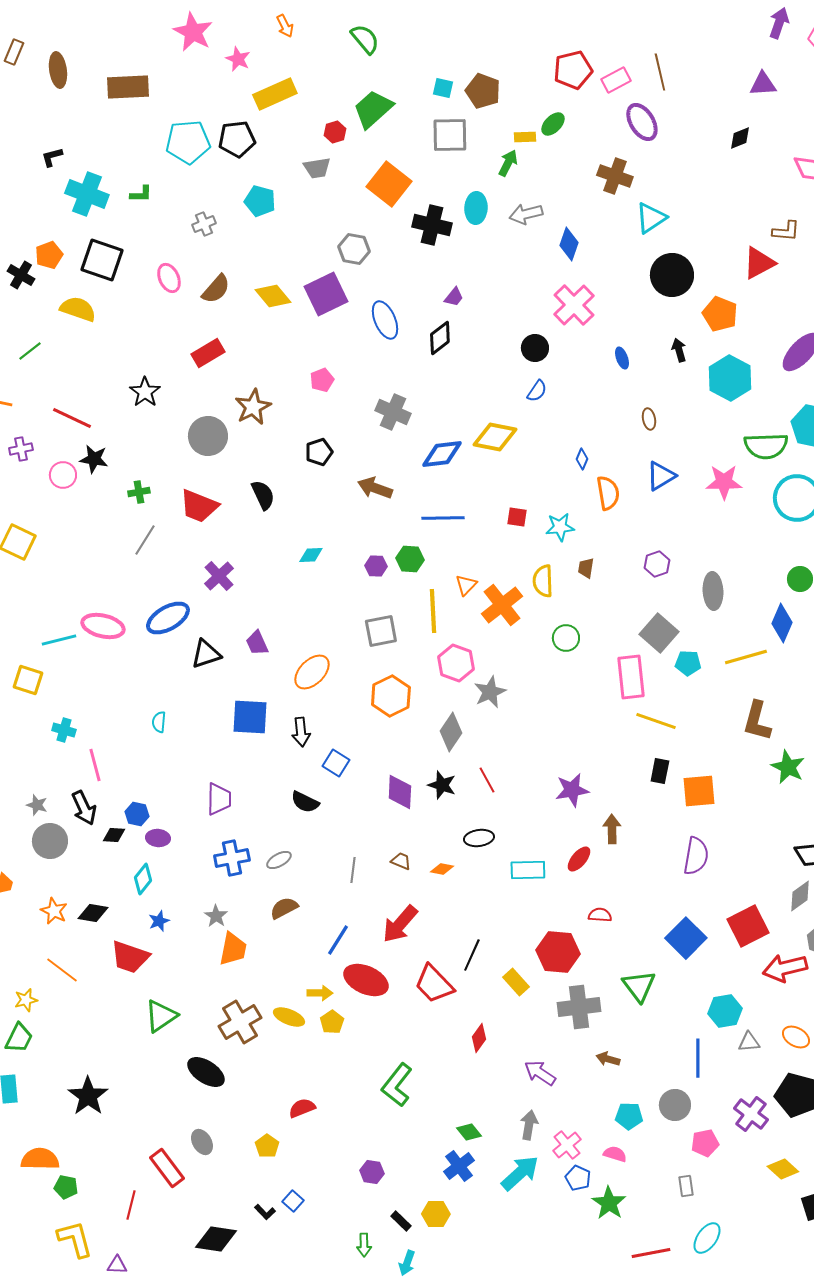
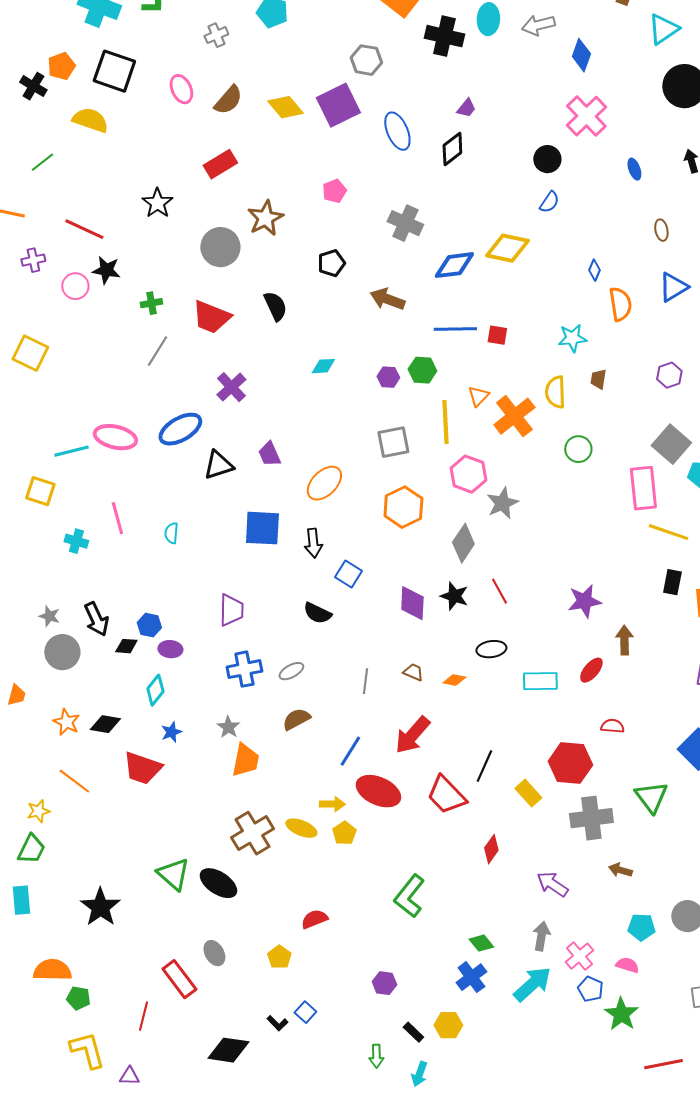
red square: (517, 517) -> (497, 335), moved
pink line: (95, 765) -> (117, 518), moved
green triangle: (161, 1016) -> (173, 874), moved, turned -45

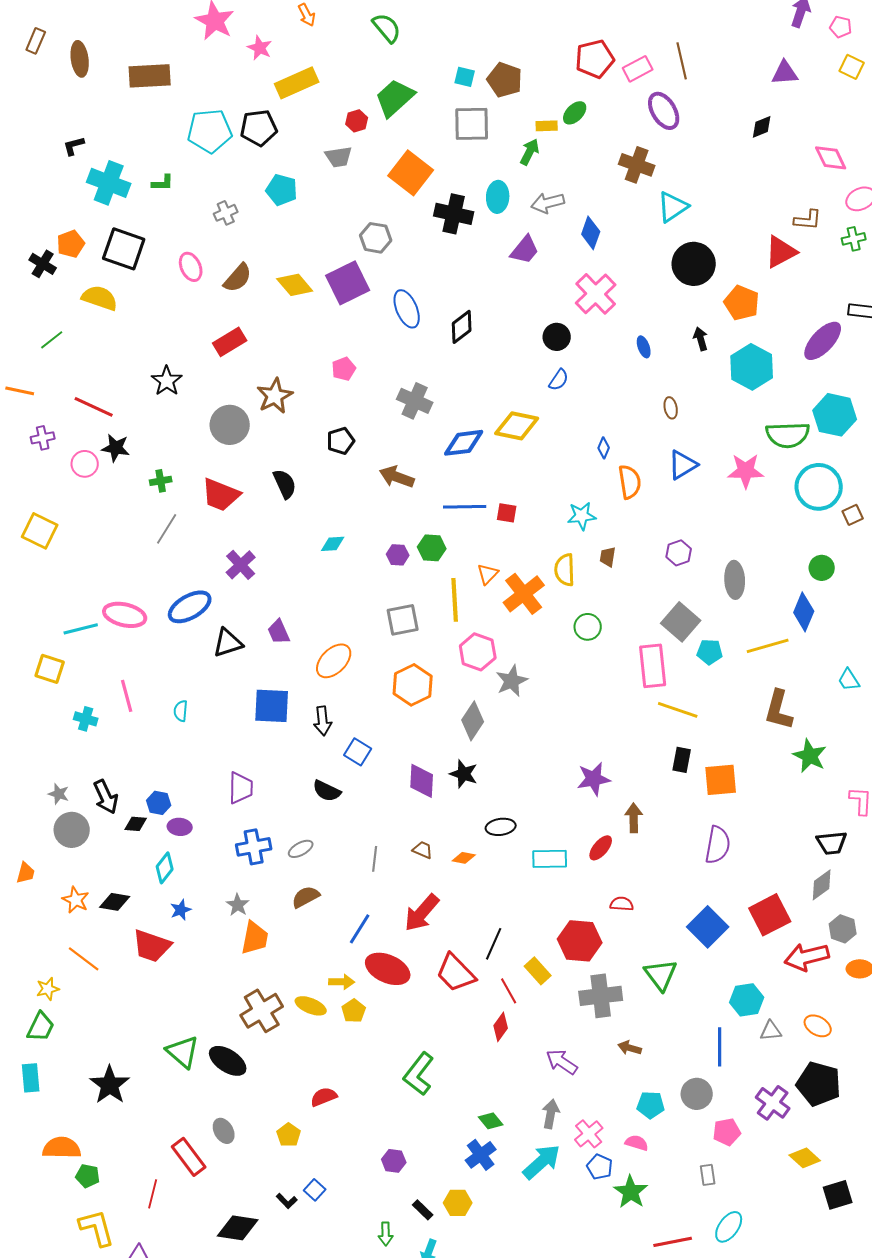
purple trapezoid: (466, 108) -> (525, 250), moved, size x1.5
red line: (499, 591) -> (509, 991), moved

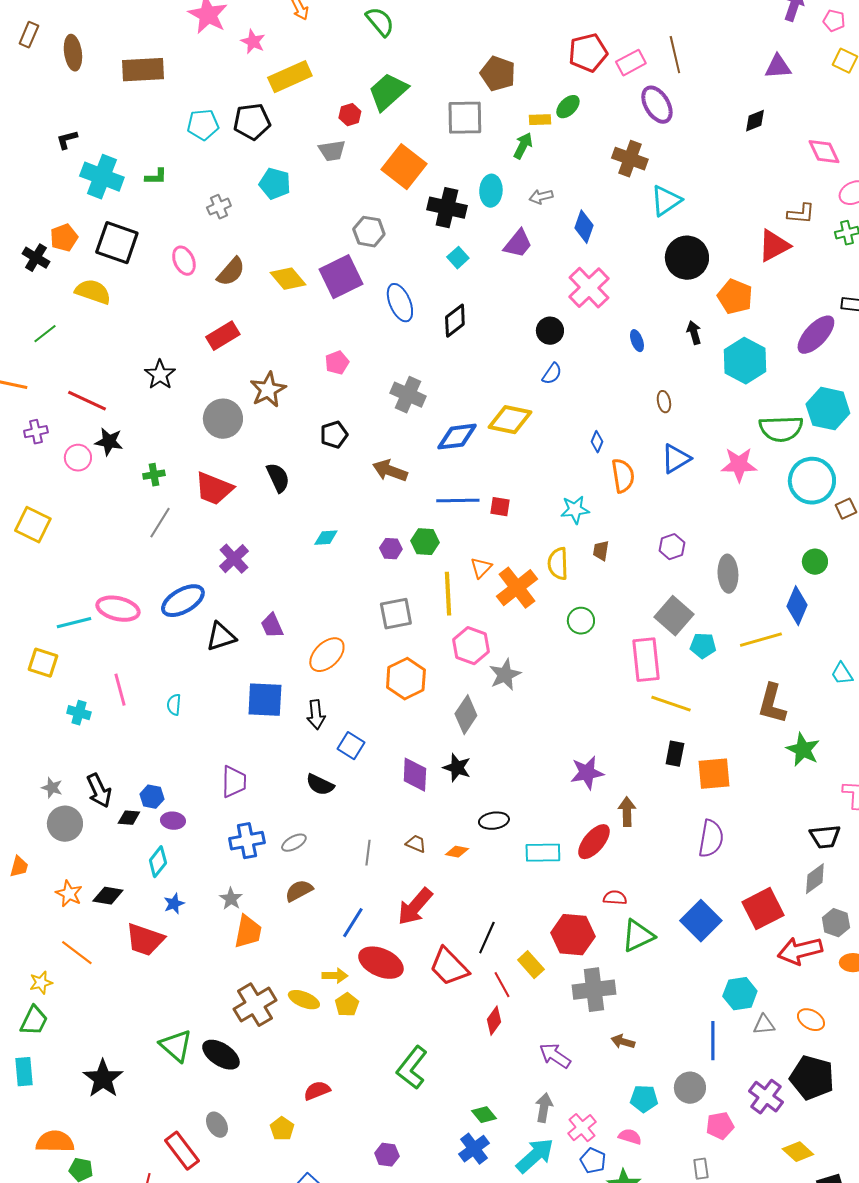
cyan square: (465, 77) -> (458, 258), moved, turned 35
cyan pentagon: (210, 131) -> (203, 125), size x0.7
gray arrow: (548, 203) -> (541, 197), size x0.7
red ellipse: (601, 848) -> (594, 842), size x1.4
green triangle: (661, 975) -> (638, 936), moved, turned 42

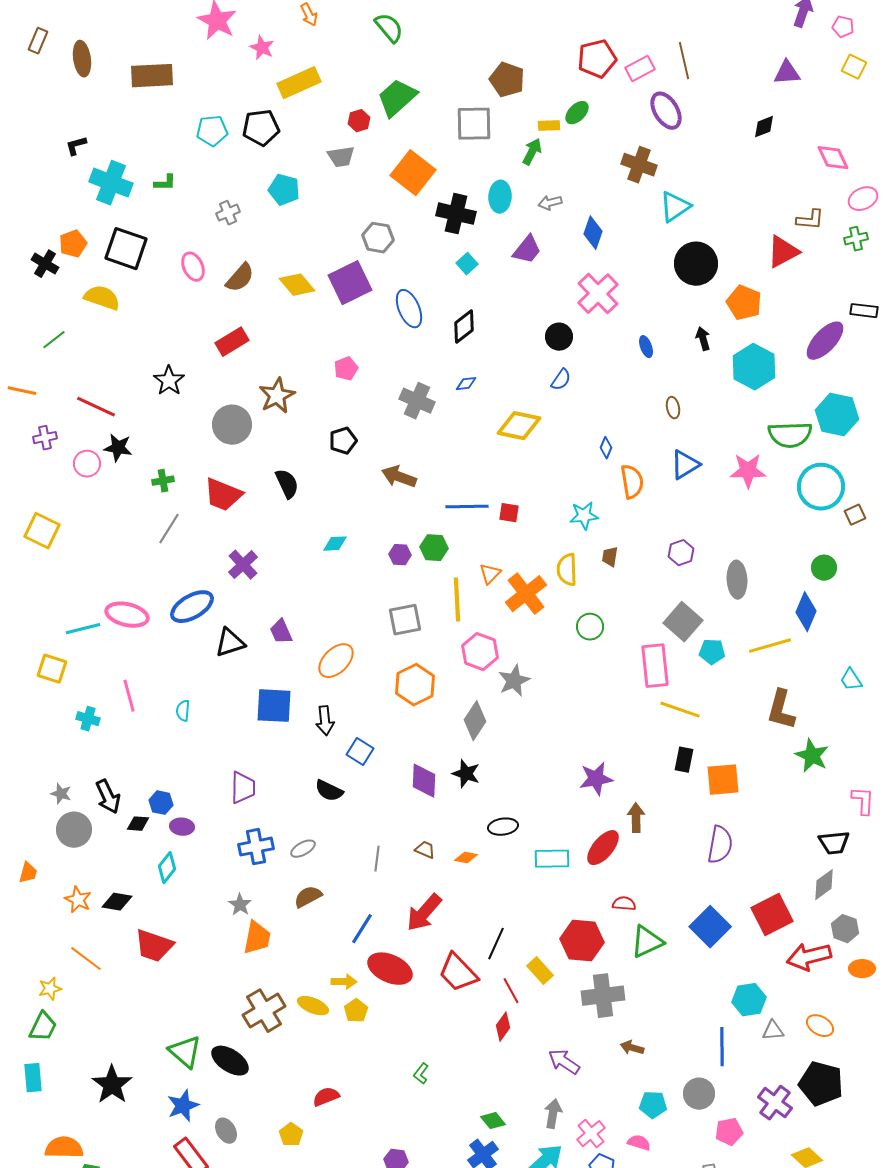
blue diamond: (457, 437) -> (466, 384), moved, size x0.5
blue star: (174, 904) -> (183, 1106), moved, size x1.5
green L-shape: (412, 1068) -> (421, 1074), size x0.5

